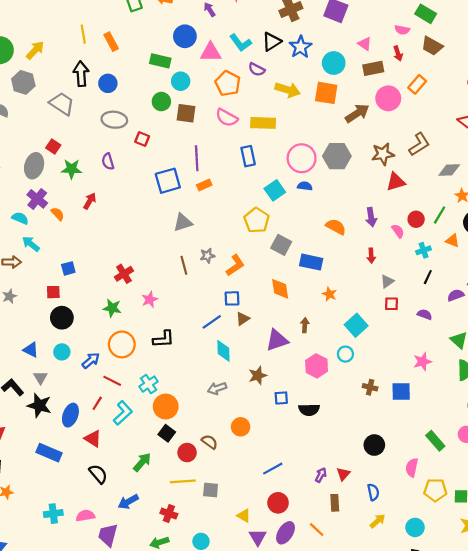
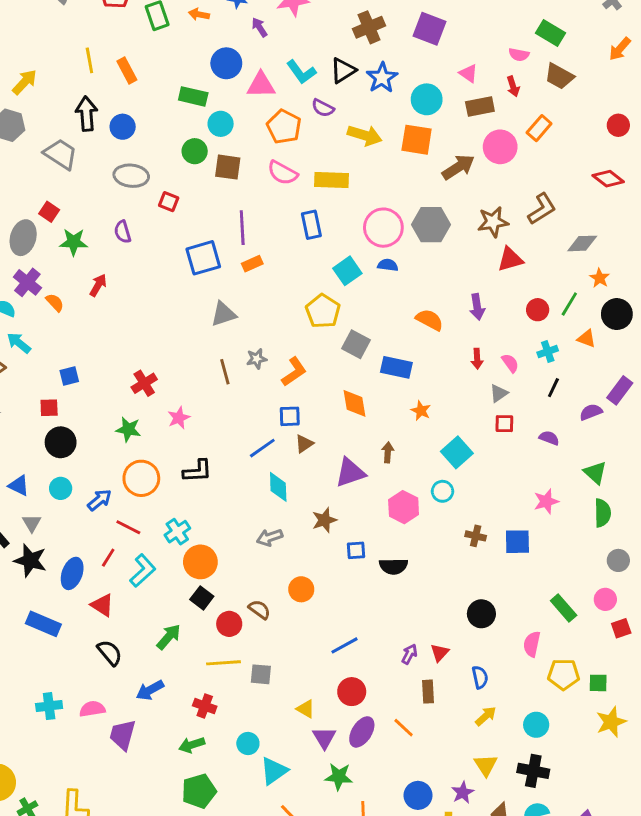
pink semicircle: (398, 231) -> (510, 363), moved

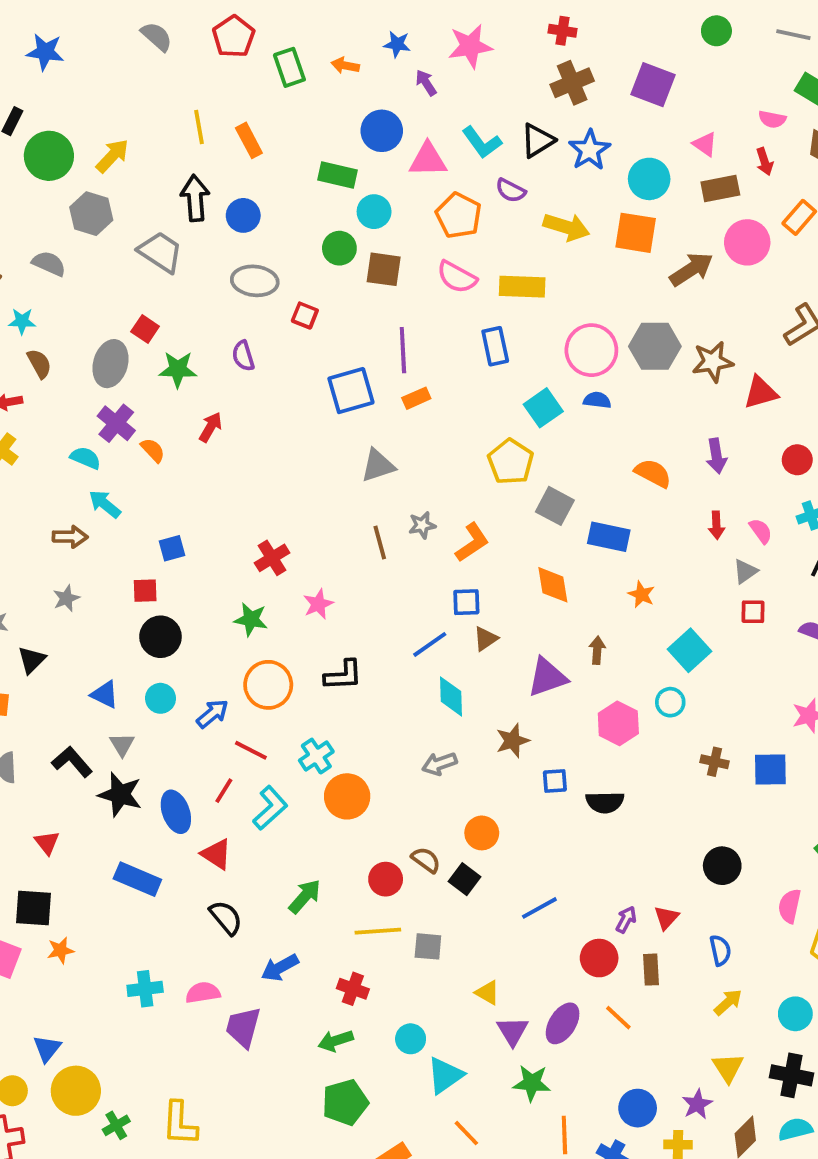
brown star: (493, 222) -> (713, 362), moved
blue ellipse: (72, 573) -> (176, 812), turned -40
black square: (202, 598) -> (464, 879), moved
red circle: (352, 692) -> (599, 958), moved

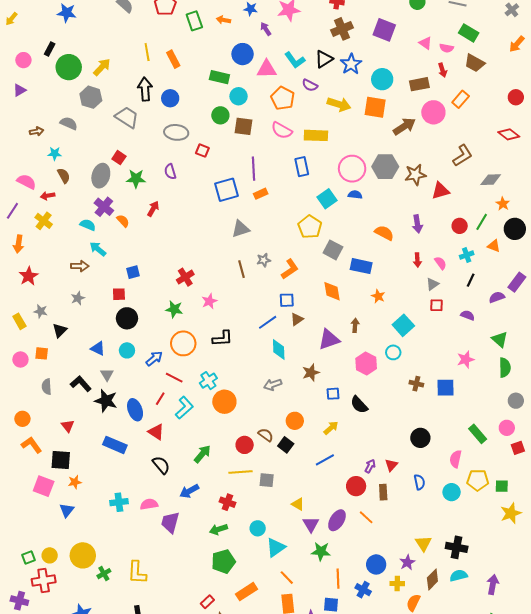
pink triangle: (705, 144) -> (425, 43), moved
black semicircle: (605, 802) -> (359, 405), turned 48
yellow arrow: (728, 1002) -> (331, 428), moved
cyan circle: (795, 1014) -> (452, 492), moved
blue triangle: (47, 1048) -> (67, 510), moved

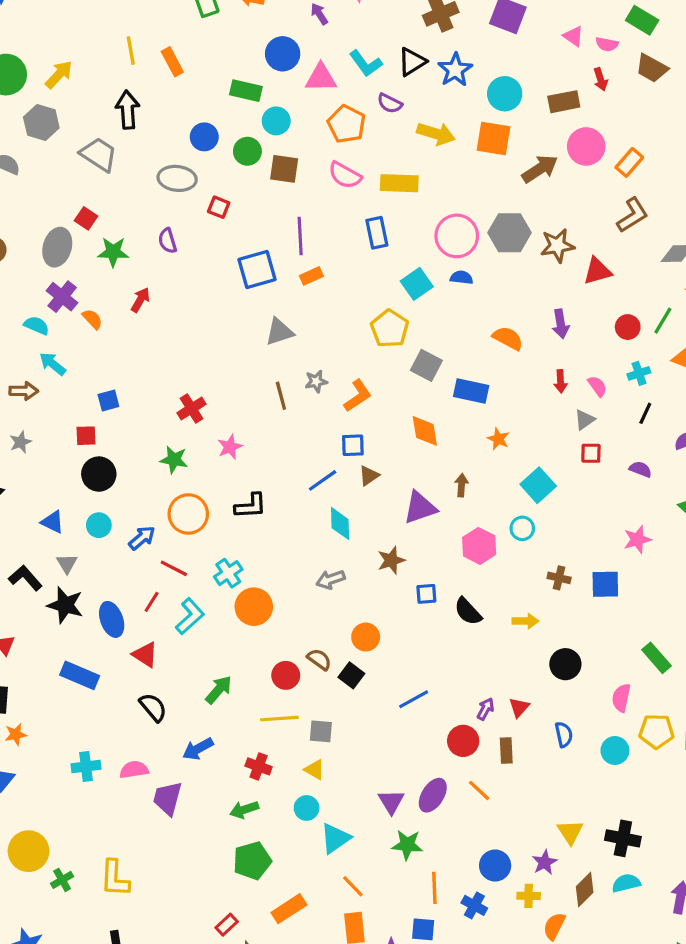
blue circle: (170, 98) -> (204, 137), moved
orange rectangle: (461, 99) -> (629, 162), moved
yellow arrow: (331, 428) -> (525, 621), moved, turned 42
yellow triangle: (298, 504) -> (315, 770), moved

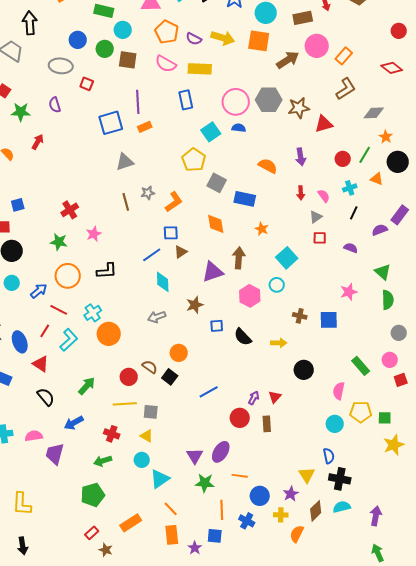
purple semicircle: (390, 103) -> (194, 39), moved
brown arrow: (462, 485) -> (239, 258), size x1.5
blue semicircle: (564, 734) -> (329, 456), moved
orange line: (479, 790) -> (240, 476), moved, turned -35
green pentagon: (252, 861) -> (93, 495), moved

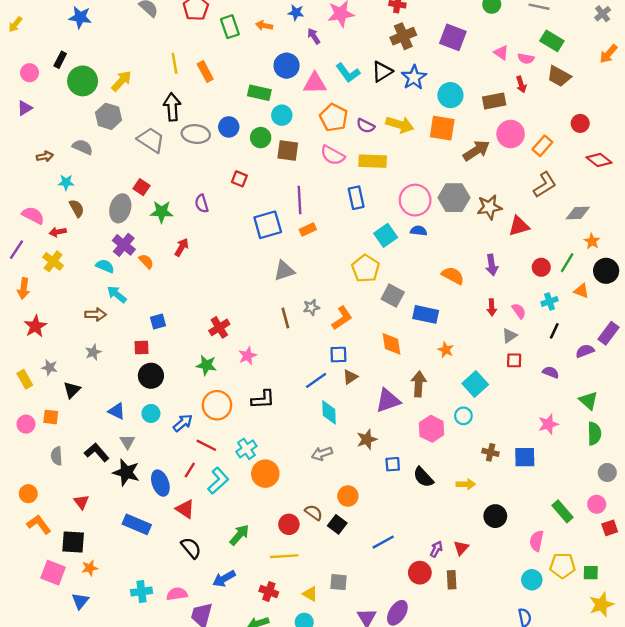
red circle: (399, 31) -> (580, 123), moved
gray ellipse: (61, 66) -> (196, 134), moved
gray square: (151, 412) -> (338, 582), moved

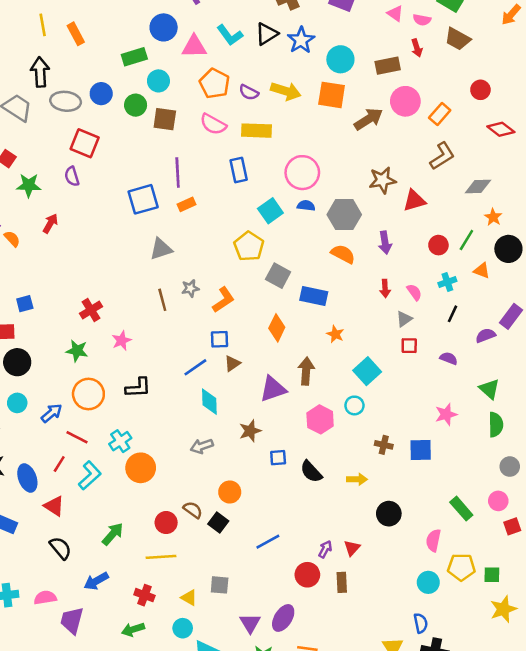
green rectangle: (259, 93) -> (134, 57), turned -30
red square: (239, 179) -> (85, 143), moved, size x1.6
gray hexagon: (454, 198) -> (344, 215), moved
orange diamond: (391, 344) -> (277, 328), turned 35

